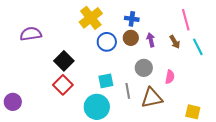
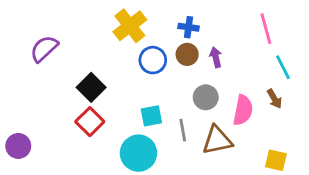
purple semicircle: (31, 34) -> (44, 49), turned -35
brown arrow: (175, 42) -> (274, 99), moved
pink semicircle: (170, 77) -> (243, 110), size x1.5

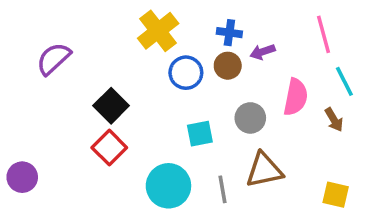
purple arrow: (216, 57) -> (263, 52), moved, turned -96
pink semicircle: (243, 110) -> (296, 97), moved
cyan square: (151, 116) -> (200, 134), moved
gray line: (183, 130) -> (222, 189), moved

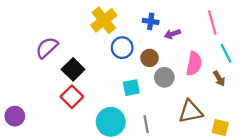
purple semicircle: (54, 59) -> (47, 48), moved
brown circle: (228, 66) -> (150, 58), moved
brown triangle: (264, 170) -> (191, 112), moved

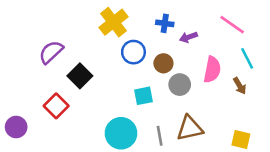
pink line: (212, 23) -> (232, 25), turned -40
red square: (72, 97) -> (56, 106), moved
brown triangle: (191, 112) -> (190, 128), moved

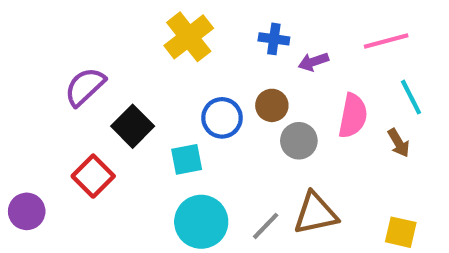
pink line: (232, 25) -> (386, 41), turned -50
blue circle: (133, 52) -> (222, 118), moved
cyan square: (143, 96) -> (187, 159), moved
gray line: (160, 136) -> (266, 226), turned 54

